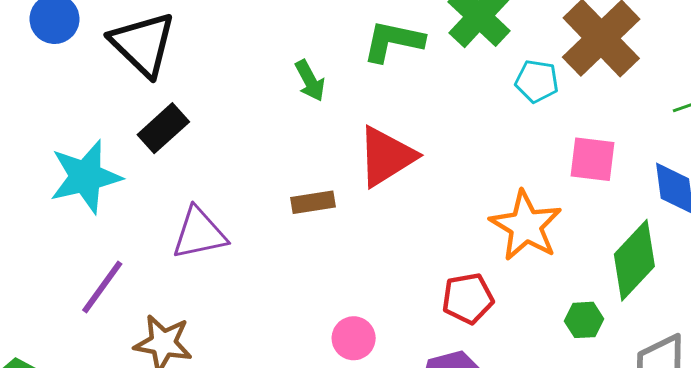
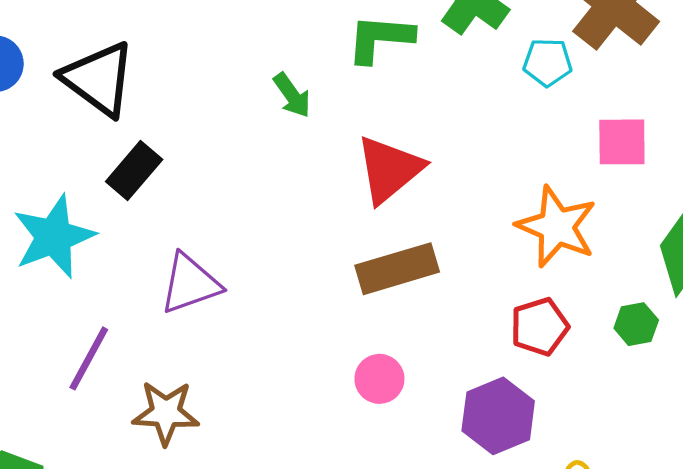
brown rectangle: (313, 202) -> (397, 269), moved, size x1.6
red pentagon: (468, 298) -> (540, 327), moved

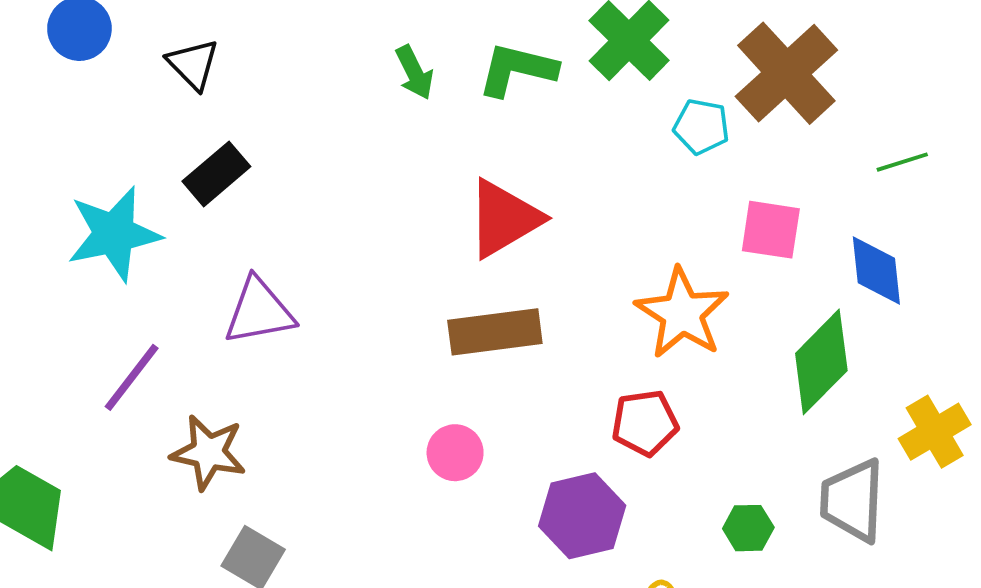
black triangle: (99, 79) -> (193, 64), size x0.6
green arrow: (292, 95) -> (414, 73), moved
green hexagon: (636, 324) -> (748, 528), moved

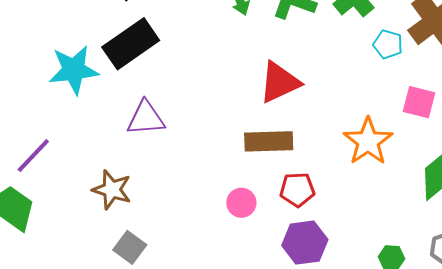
black rectangle: (216, 174) -> (131, 44), size x1.6
purple line: (132, 377) -> (33, 156), moved
red pentagon: (645, 423) -> (297, 190), moved

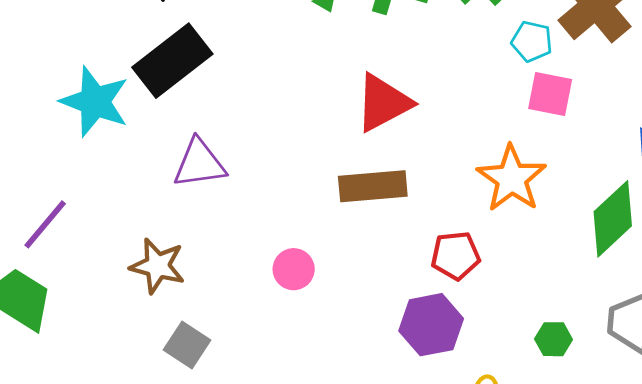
cyan star: (74, 70) -> (95, 102), turned 30
pink square: (419, 102) -> (550, 94), moved
red pentagon: (297, 190) -> (455, 256), moved
pink circle: (241, 203) -> (294, 269), moved

